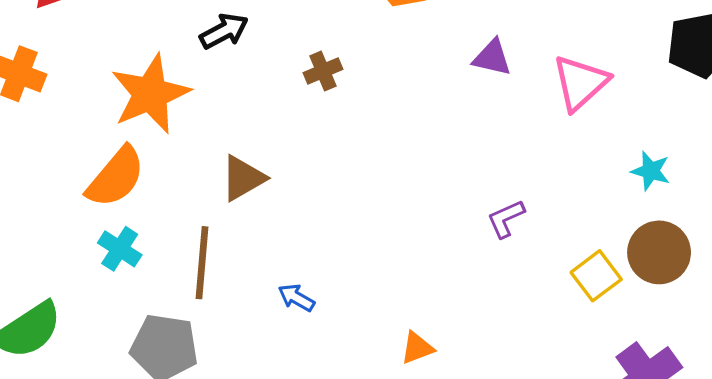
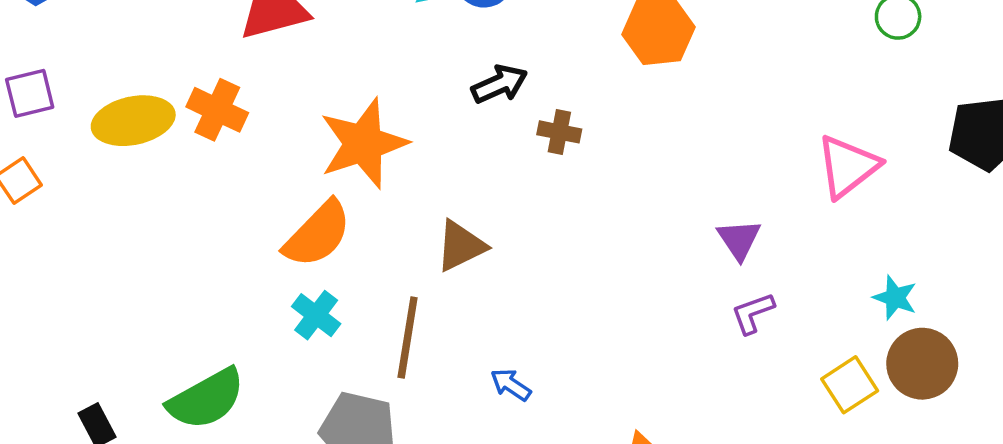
black arrow: (224, 31) -> (500, 84), moved
purple triangle: (492, 58) -> (739, 239), moved, turned 39
brown cross: (323, 71) -> (559, 132), turned 30
cyan star: (651, 171) -> (895, 298), moved

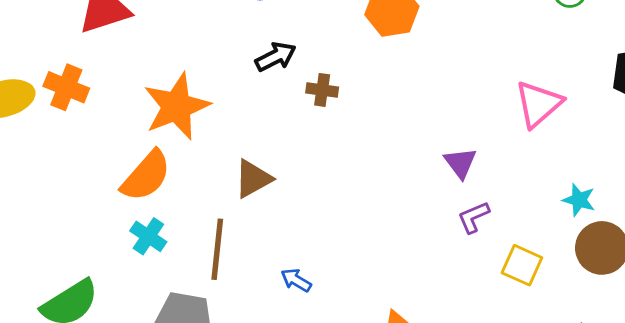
yellow square: (850, 385) -> (522, 265), moved, turned -30

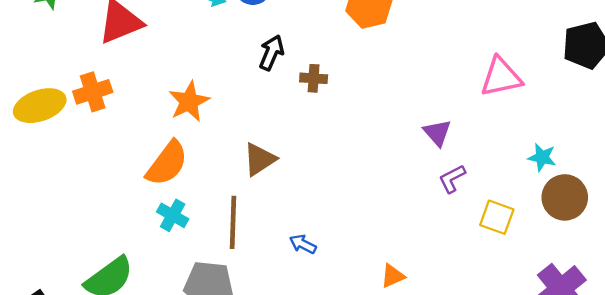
black arrow: (276, 57) -> (271, 53), turned -36
orange cross: (66, 87) -> (93, 92), turned -36
pink triangle: (538, 104) -> (501, 77), turned 33
orange star: (177, 106) -> (189, 102), size x0.7

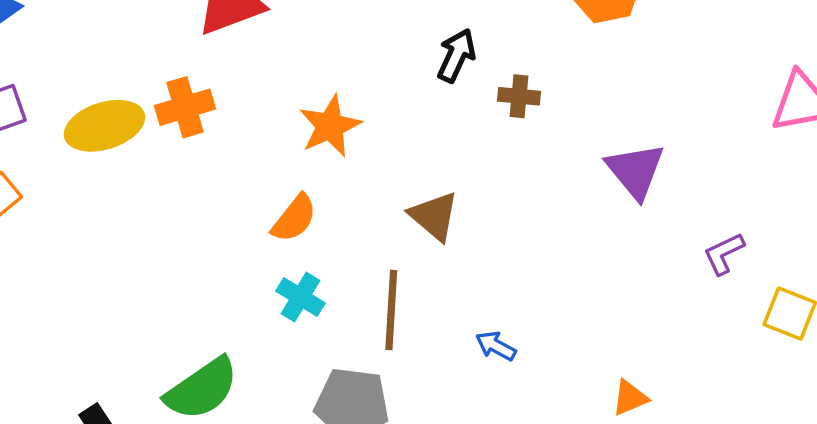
purple triangle: (437, 133) -> (635, 171), moved, size x1.4
brown triangle: (260, 159) -> (434, 216), turned -48
orange semicircle: (167, 163) -> (294, 218), size x0.7

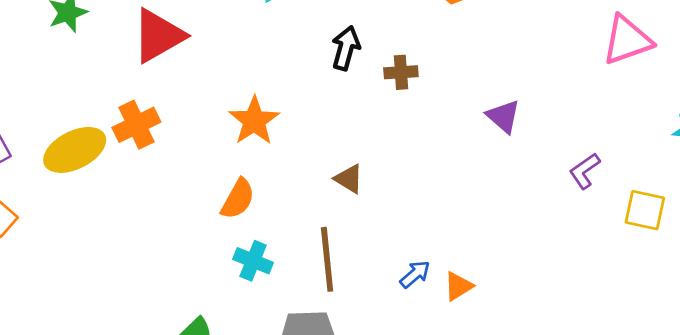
purple triangle: (635, 171) -> (503, 116), size x0.7
brown triangle: (434, 216) -> (349, 179), size x0.7
blue arrow: (496, 346) -> (415, 274), turned 120
orange triangle: (630, 398) -> (458, 286), moved

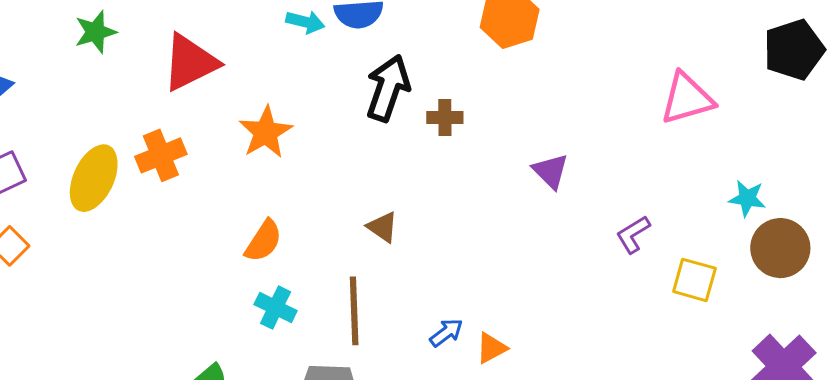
black arrow: (346, 48) -> (388, 88), size x1.4
orange star: (254, 121) -> (266, 132), moved
yellow ellipse: (75, 150) -> (94, 178), turned -42

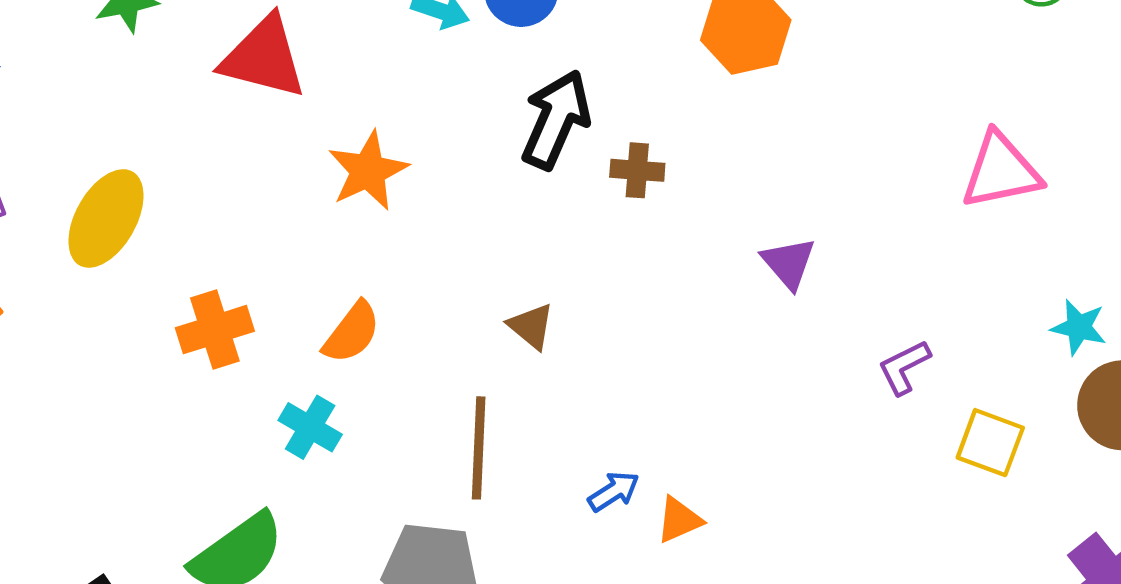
red triangle: (190, 62) -> (264, 58), turned 36
orange cross: (161, 155) -> (215, 330), moved
cyan cross: (276, 308) -> (310, 427), moved

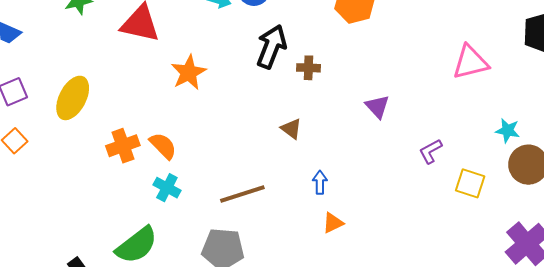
brown triangle: (531, 326) -> (291, 129), moved
orange semicircle: (352, 333) -> (163, 146), moved, turned -80
brown line: (479, 448) -> (242, 194), turned 72
blue arrow: (614, 491) -> (320, 182), moved, turned -55

